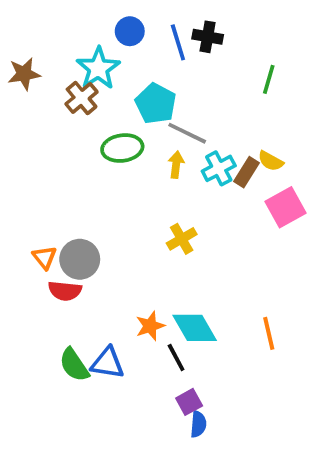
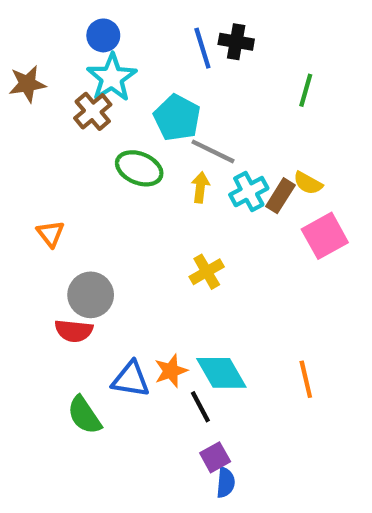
blue circle: (130, 31) -> (103, 35), moved
green ellipse: (122, 148) -> (139, 168), turned 30
orange triangle: (44, 257) -> (51, 234), moved
blue triangle: (108, 363) -> (131, 379), moved

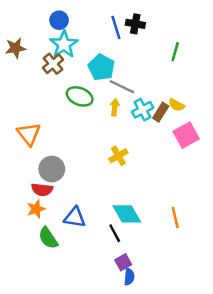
orange triangle: (51, 234) -> (29, 134), size x1.5
orange star: (171, 371) -> (36, 209), moved

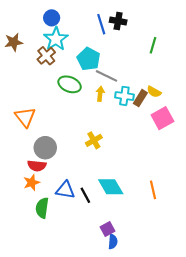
cyan cross: (143, 110) -> (124, 96), turned 36
yellow cross: (118, 156) -> (94, 140), moved
black line: (115, 233) -> (85, 195), moved
green semicircle: (48, 238) -> (42, 208), turned 42

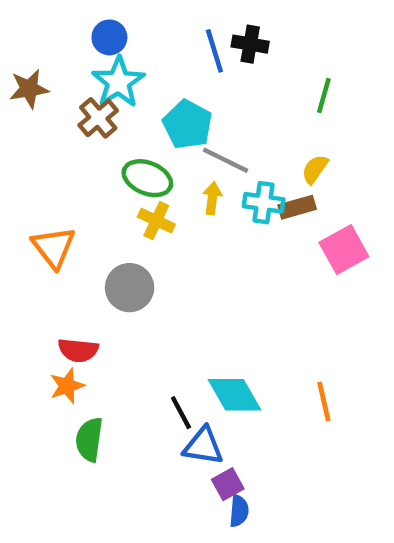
yellow semicircle: (154, 92) -> (315, 169), moved, turned 96
brown rectangle: (140, 98) -> (297, 207), turned 42
yellow cross: (94, 140) -> (156, 221), moved, turned -35
gray circle: (45, 148) -> (130, 288), moved
blue triangle: (65, 190) -> (203, 446), moved

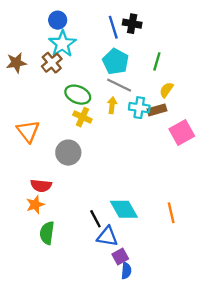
brown star: (29, 89) -> (16, 63), moved
green line: (324, 95) -> (157, 61), moved
cyan pentagon: (188, 125) -> (116, 61), moved

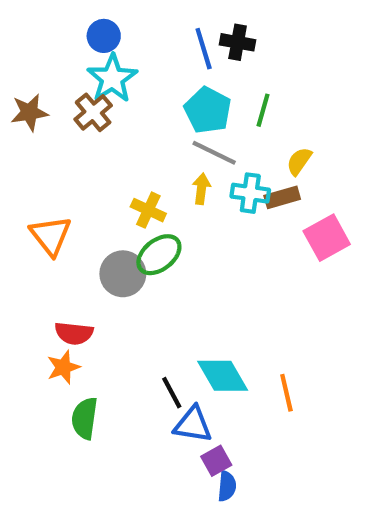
green line: (157, 61) -> (263, 110), moved
green ellipse: (78, 95) -> (159, 255), moved, turned -60
orange line: (171, 213) -> (286, 393), moved

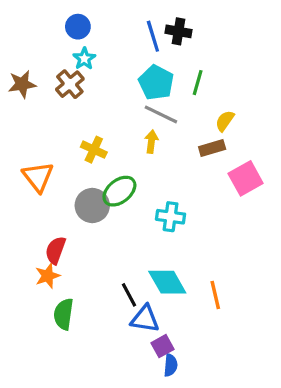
cyan star: (112, 78) -> (84, 59), size x0.6
cyan cross: (250, 193) -> (171, 217), moved
yellow cross: (148, 210) -> (94, 150), moved
red semicircle: (74, 333) -> (56, 250), turned 104

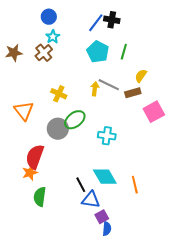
blue line: (153, 36) -> (96, 23), turned 54
gray line: (161, 114) -> (109, 85), moved
red semicircle: (56, 250) -> (35, 157), size x1.4

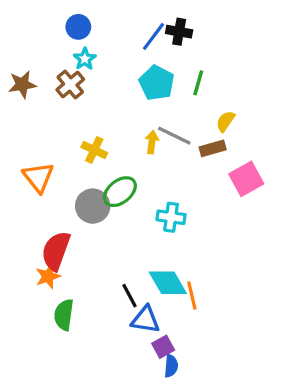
orange line: (135, 185) -> (192, 296), moved

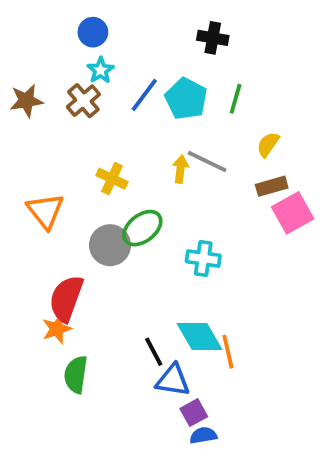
blue line: (153, 36) -> (144, 95), moved
brown rectangle: (213, 148) -> (272, 186), moved
blue semicircle: (171, 366) -> (203, 435), turned -105

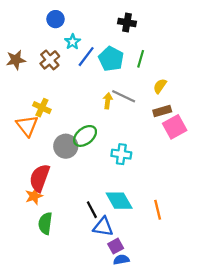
cyan star: (101, 70) -> (73, 42), moved
yellow cross: (112, 179) -> (42, 108), moved
orange line: (228, 352) -> (158, 210), moved

